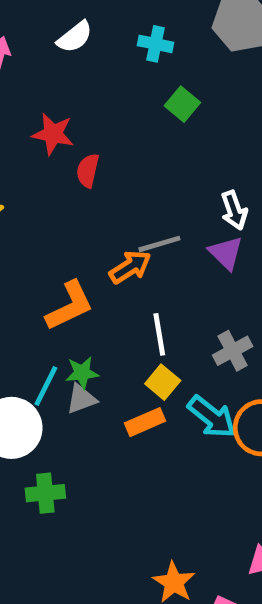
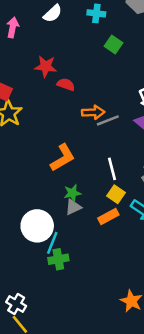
red semicircle: (88, 171) -> (66, 84), turned 102
orange arrow: (130, 267) -> (93, 112), moved, turned 35
cyan line: (46, 386) -> (52, 243), moved

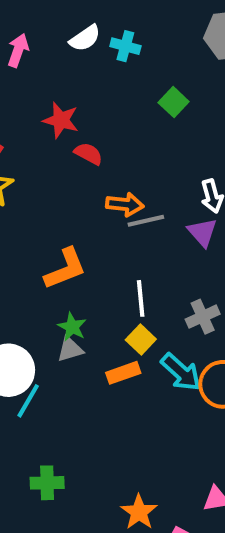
cyan cross: (96, 13) -> (125, 46), moved
green star: (72, 193) -> (72, 327), turned 30
green cross: (58, 259) -> (47, 483), moved

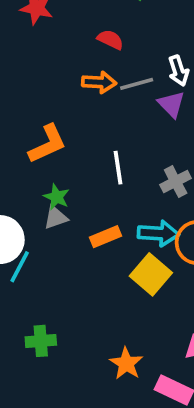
red semicircle: (89, 154) -> (110, 40), moved
gray line: (146, 221) -> (137, 84), moved
yellow square: (141, 340) -> (151, 274), moved, size x1.5
cyan arrow: (181, 372) -> (158, 233), turned -36

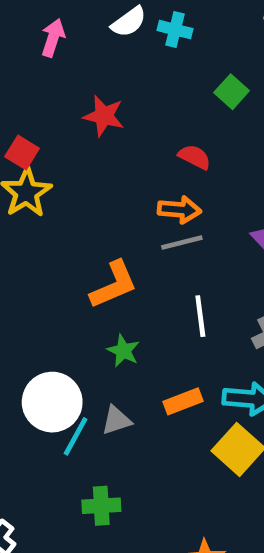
gray line: (137, 84) -> (182, 243), moved
gray triangle: (56, 218) -> (116, 420), moved
green cross: (41, 341) -> (101, 506), moved

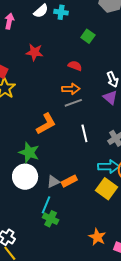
green star: (123, 351) -> (29, 152), moved, size x1.5
orange rectangle: (183, 401) -> (69, 181), moved
cyan line: (76, 436) -> (46, 205), moved
green cross: (101, 506) -> (51, 219), turned 35

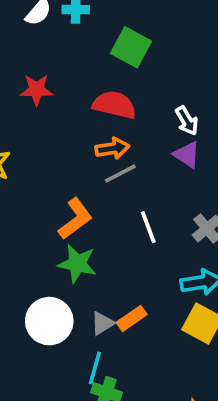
green square: (88, 36) -> (131, 47), size x1.5
red semicircle: (75, 66) -> (114, 105), size x1.6
green star: (29, 152) -> (77, 264), moved

